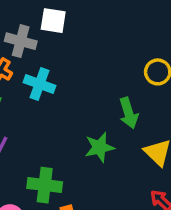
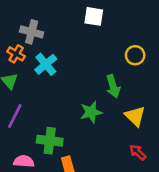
white square: (53, 21) -> (94, 16), moved
cyan cross: (39, 84) -> (46, 64), turned 30

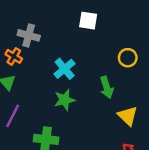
cyan cross: (46, 64) -> (65, 69), moved
green star: (91, 112) -> (65, 100), moved

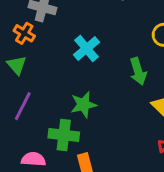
green star: (65, 100) -> (83, 105), moved

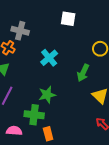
green arrow: (138, 71) -> (83, 73), turned 42

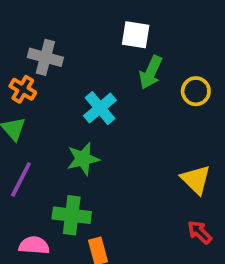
green arrow: (83, 73) -> (151, 72), moved
green star: (47, 95) -> (83, 159), moved

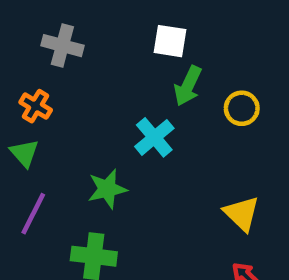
gray cross: (45, 57) -> (62, 46), moved
cyan cross: (100, 108) -> (154, 137), moved

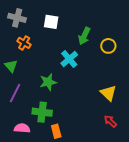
white square: (170, 41) -> (51, 22), moved
gray cross: (62, 46) -> (17, 18), moved
orange cross: (36, 106) -> (24, 43), moved

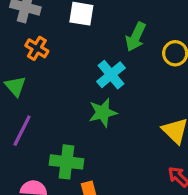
green star: (48, 82) -> (103, 113), moved

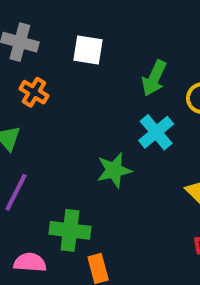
cyan cross: (111, 75) -> (156, 132), moved

